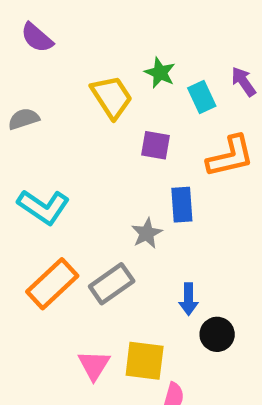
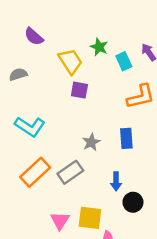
purple semicircle: (37, 38) -> (34, 37), moved
purple square: (156, 145) -> (79, 90), moved
blue rectangle: (182, 205) -> (126, 138), moved

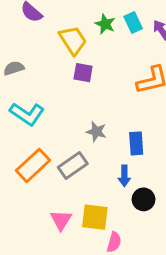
cyan rectangle: (124, 61) -> (133, 23), moved
gray semicircle: (18, 74) -> (14, 68), moved
blue rectangle: (126, 138) -> (136, 143), moved
gray star: (91, 142) -> (96, 132), turned -30

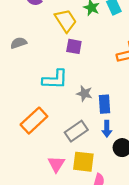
cyan L-shape: (27, 114) -> (55, 79), moved, turned -32
blue rectangle: (136, 143) -> (104, 104), moved
gray rectangle: (73, 165) -> (76, 131), moved

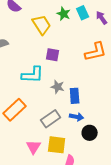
purple square: (74, 46) -> (53, 55), moved
blue arrow: (107, 129) -> (77, 117), turned -80

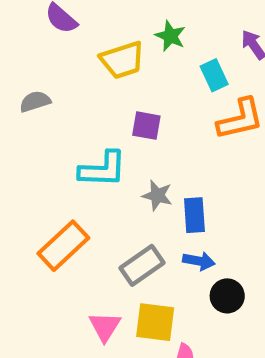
cyan rectangle: (83, 13) -> (214, 75), moved
yellow trapezoid: (42, 25) -> (122, 60), turned 105

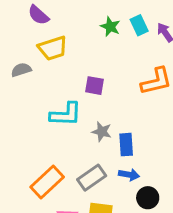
yellow trapezoid: (122, 60) -> (53, 48), moved
cyan rectangle: (214, 75) -> (139, 25), moved
orange rectangle: (63, 246) -> (47, 182), moved

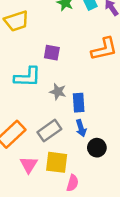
blue arrow: (129, 175) -> (81, 128), turned 63

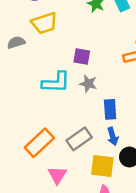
gray star: (58, 92) -> (88, 84), moved
yellow square: (57, 162) -> (102, 166), moved

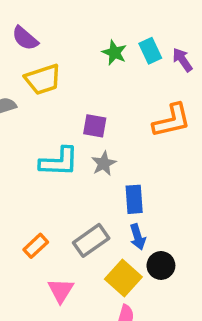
gray star: (88, 84) -> (104, 164), turned 30
orange rectangle: (39, 143) -> (36, 246), size x0.6
yellow square: (102, 166) -> (123, 278), turned 35

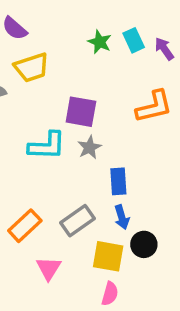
purple square: (95, 126) -> (81, 112), size x1.4
orange rectangle: (36, 246) -> (25, 226), size x1.4
yellow square: (123, 278) -> (108, 256), turned -32

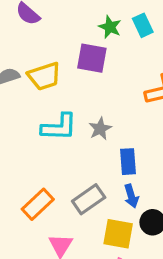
yellow trapezoid: (32, 67) -> (44, 76), moved
purple square: (81, 112) -> (92, 58), moved

